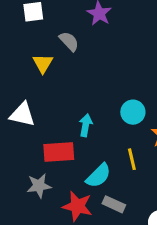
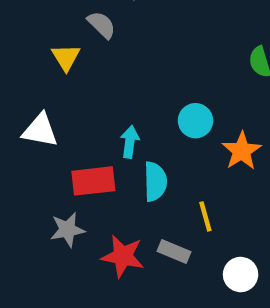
yellow line: (132, 159) -> (205, 216), moved
cyan semicircle: (98, 176) -> (155, 181), moved, turned -44

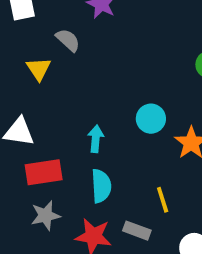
red rectangle: (93, 181) -> (44, 172), moved
cyan semicircle: (155, 181) -> (101, 186), moved

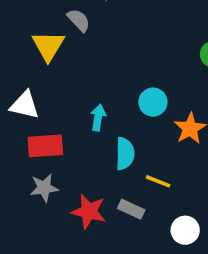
yellow triangle: (39, 69) -> (48, 46), size x1.4
cyan semicircle: (101, 186) -> (125, 154), moved
yellow line: (163, 200) -> (158, 181), turned -55

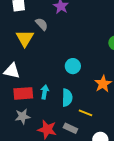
cyan circle: (153, 102) -> (73, 66), moved
cyan arrow: (98, 117) -> (45, 92), moved

